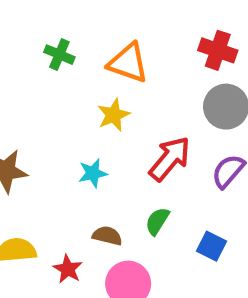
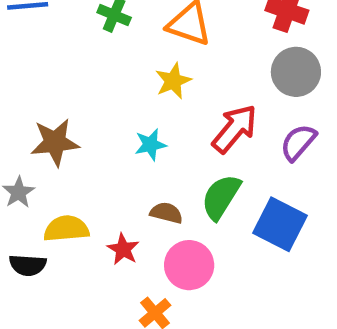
green semicircle: (157, 221) -> (221, 197), size x1.5
blue square: (211, 246) -> (280, 224), size x1.6

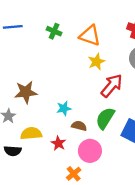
yellow star: (173, 81) -> (96, 62), moved
cyan star: (150, 145) -> (64, 108), moved

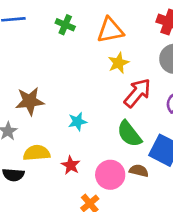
orange triangle: (90, 36) -> (110, 30), turned -30
green semicircle: (105, 118) -> (129, 134), turned -70
brown semicircle: (79, 126) -> (139, 171), moved

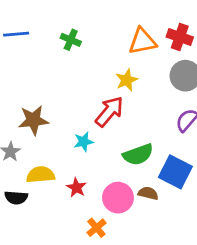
orange triangle: (110, 30) -> (142, 41), moved
red arrow: (137, 93) -> (109, 112), moved
green semicircle: (129, 134) -> (138, 155), turned -72

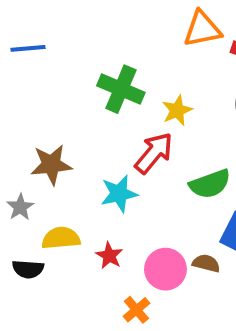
green cross: (71, 40) -> (121, 89), moved, size x1.6
orange triangle: (142, 41) -> (202, 29), moved
cyan star: (84, 142) -> (119, 194), size x1.4
green semicircle: (138, 155) -> (210, 184), moved

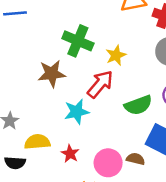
brown star: (51, 165) -> (52, 74), moved

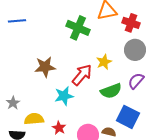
green cross: (78, 41) -> (78, 28), moved
yellow star: (116, 55) -> (104, 62), moved

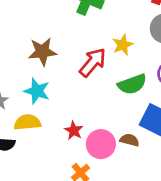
cyan star: (64, 96) -> (37, 91), moved, turned 30
red star: (59, 128) -> (74, 130), moved

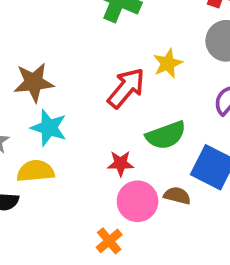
brown star: (42, 52) -> (34, 82), moved
green semicircle: (132, 84) -> (166, 135), moved
red star: (74, 130) -> (121, 164), moved, turned -30

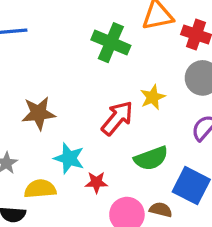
cyan star: (49, 128) -> (69, 158), moved
red star: (121, 164) -> (96, 182), moved

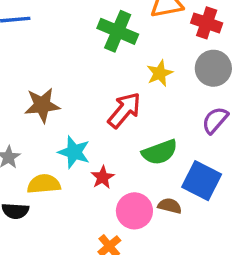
yellow star: (153, 97) -> (160, 73), moved
red star: (96, 182) -> (103, 177), turned -30

